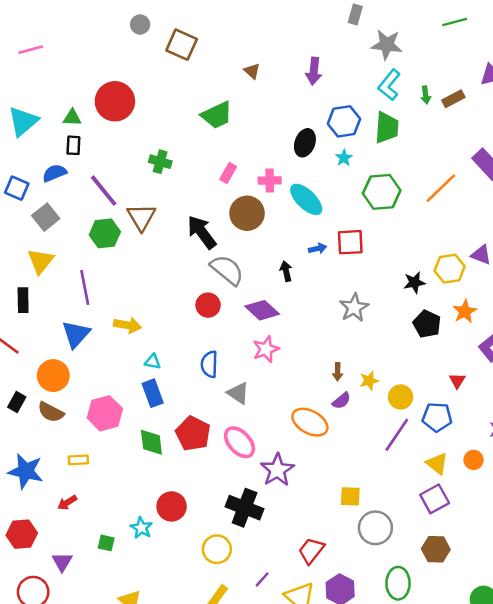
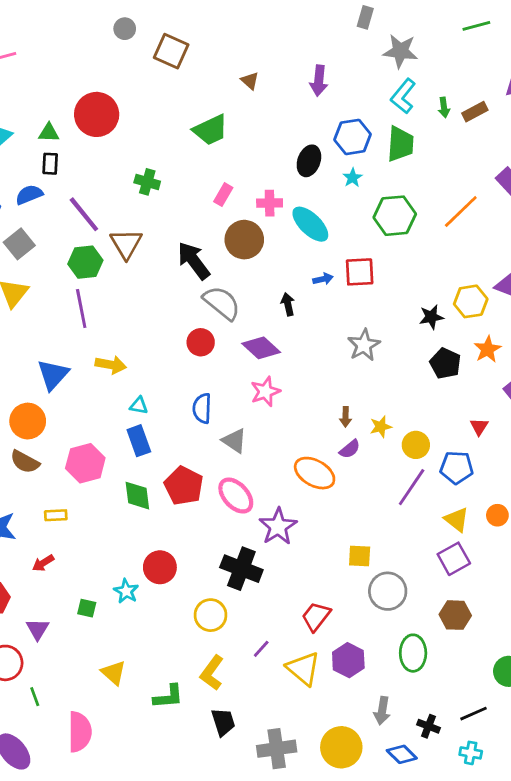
purple line: (85, 287) -> (81, 309), moved

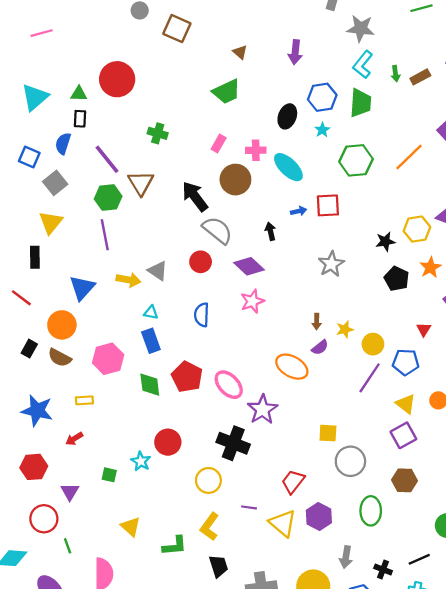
green trapezoid: (211, 130) -> (226, 92), moved
blue semicircle: (29, 195) -> (63, 143), turned -50
gray triangle: (234, 441) -> (158, 271), moved
purple line: (261, 649) -> (249, 507), turned 56

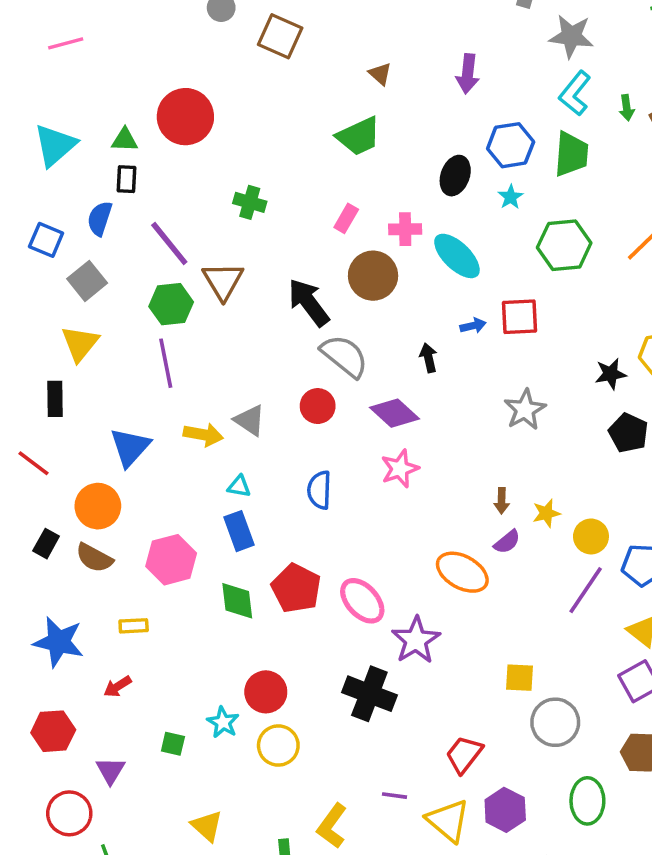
yellow circle: (208, 480) -> (278, 745), moved

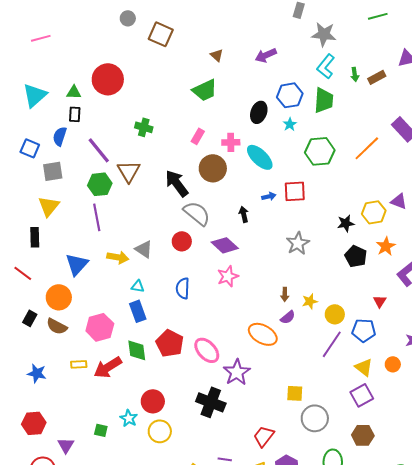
purple arrow: (468, 74) -> (266, 55), turned 60
gray square: (87, 281) -> (53, 171), turned 30
blue star: (59, 642) -> (37, 373), size x0.7
red arrow: (118, 687) -> (108, 367), moved, size x1.8

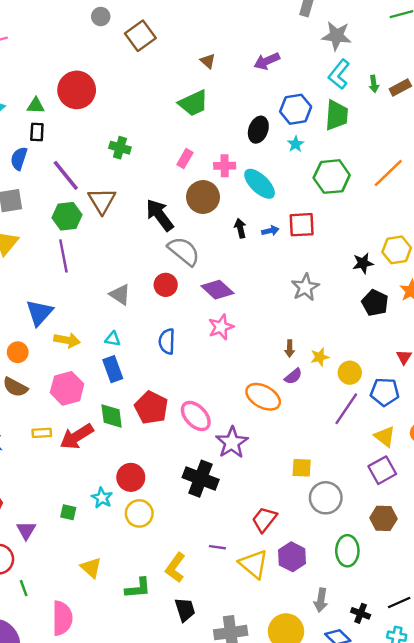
brown square: (161, 34) -> (140, 36), turned 30
black arrow: (244, 214) -> (240, 228), moved
yellow arrow: (118, 257) -> (67, 340), moved
orange circle: (59, 297) -> (18, 352), size x0.7

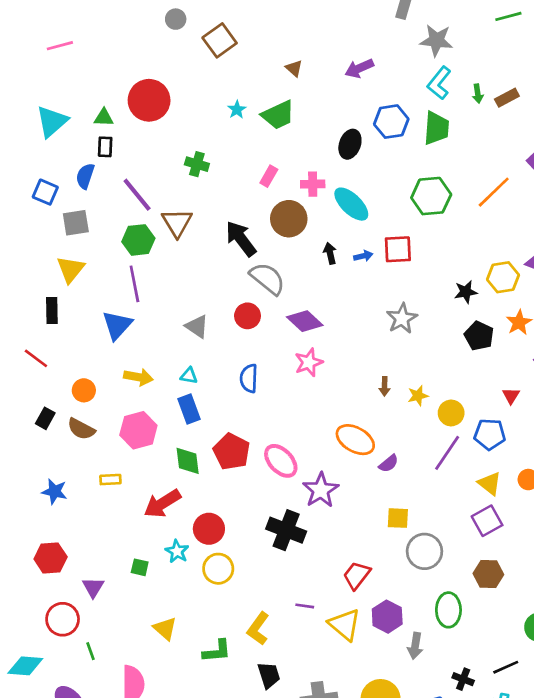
cyan star: (296, 144) -> (237, 110), moved
blue triangle: (39, 313) -> (117, 325), moved
purple semicircle: (293, 376) -> (389, 464), moved
red arrow: (77, 436) -> (162, 503), moved
gray arrow: (321, 600) -> (415, 646), moved

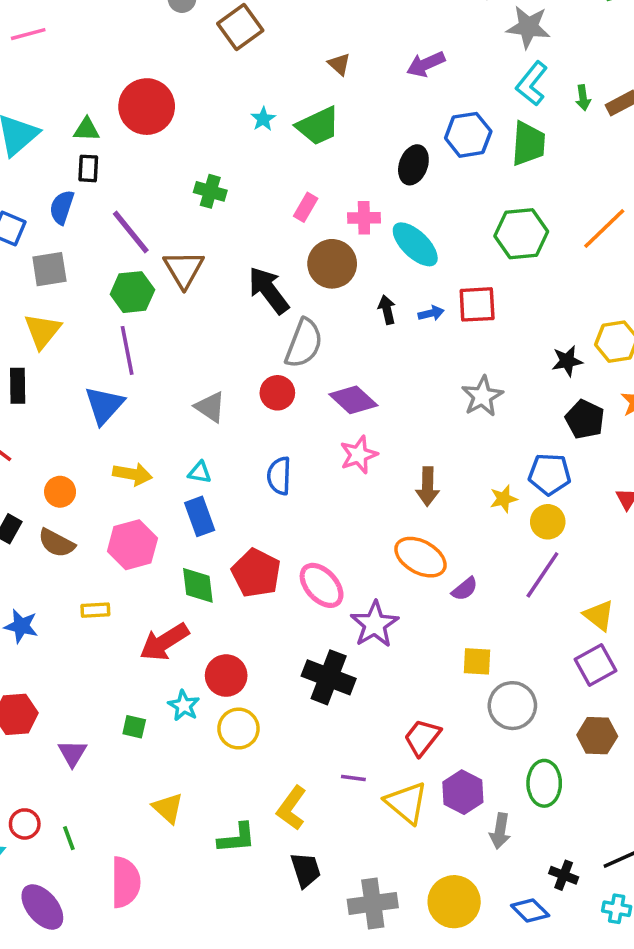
gray semicircle: (267, 279) -> (304, 343), turned 72
brown arrow: (385, 386) -> (428, 486), moved, size x1.5
blue pentagon: (490, 434) -> (549, 474), moved
red circle: (63, 619) -> (25, 824), moved, size x0.7

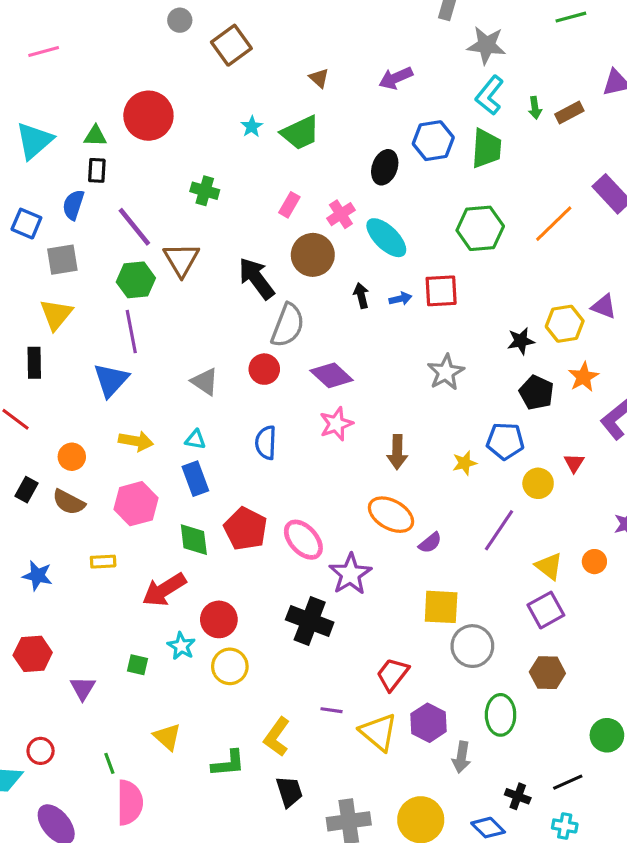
pink cross: (364, 218) -> (341, 214), turned -32
yellow circle: (548, 522) -> (538, 483), moved
yellow square: (477, 661) -> (441, 607), size x1.4
green line: (69, 838) -> (109, 763), moved

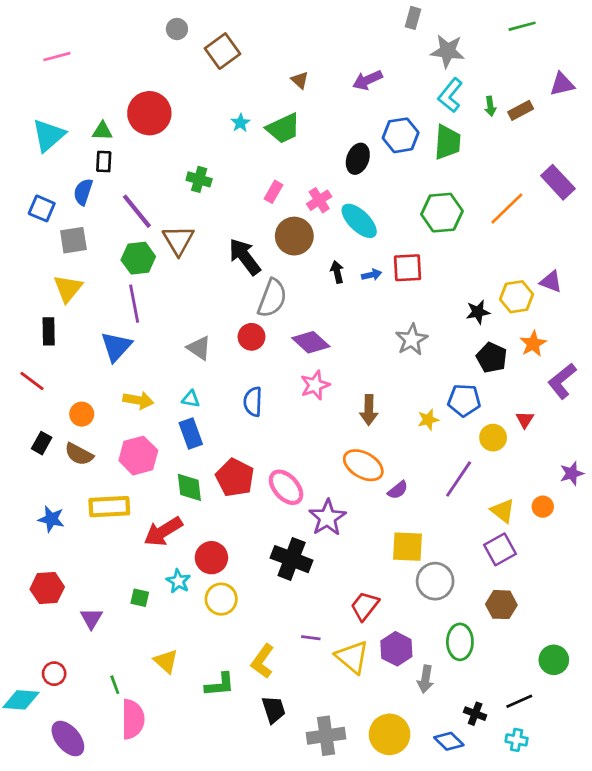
yellow rectangle: (103, 562) -> (109, 507), size x1.8

